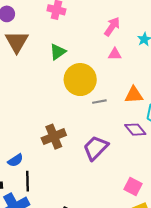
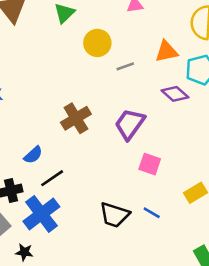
yellow circle: (80, 80) -> (97, 43), size x0.7
black line: (28, 181) -> (52, 178), turned 66
pink square: (133, 186) -> (150, 164), moved

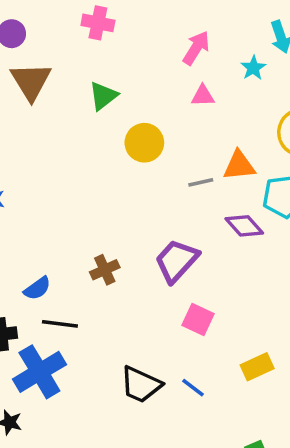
gray line: (125, 66) -> (201, 182), moved
brown cross: (76, 118) -> (105, 270), moved, size x0.7
black line: (52, 178) -> (60, 324), turned 35

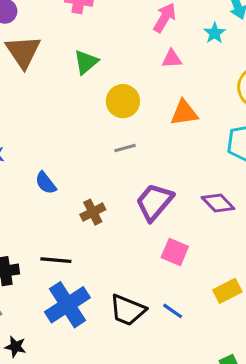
orange triangle: (239, 166) -> (184, 113), moved
gray line: (201, 182) -> (125, 148), moved
purple diamond: (244, 226) -> (218, 203), moved
blue semicircle: (37, 288) -> (46, 183), moved, turned 90
blue cross: (39, 372) -> (67, 305), moved

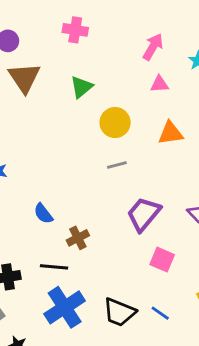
blue semicircle: (46, 183) -> (43, 214), moved
brown cross: (93, 212) -> (78, 238), moved

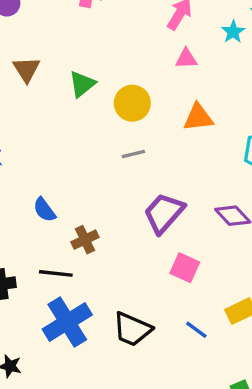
brown triangle: (24, 78) -> (26, 69), moved, size x0.7
green triangle: (81, 87) -> (82, 84), moved
blue line: (160, 313) -> (196, 330), moved

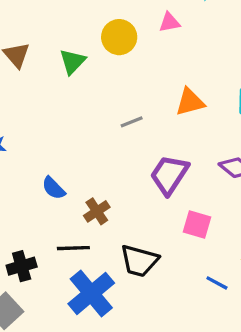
yellow circle: (132, 103) -> (119, 37), moved
orange triangle: (198, 117) -> (190, 102), moved
black trapezoid: (132, 329) -> (139, 261), moved

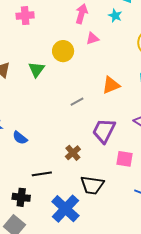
blue semicircle: (53, 188) -> (20, 138), moved
brown cross: (97, 211) -> (73, 153), moved
black line: (73, 248) -> (42, 174), moved
black cross: (22, 266) -> (21, 197), turned 30

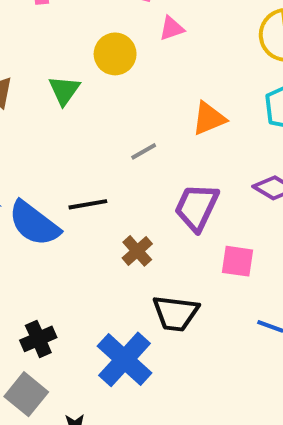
blue semicircle: (20, 138) -> (34, 223), size x1.8
black line: (42, 174) -> (88, 204), moved
black cross: (21, 197) -> (38, 339), turned -30

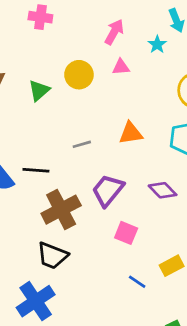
brown cross: (137, 251) -> (61, 210), size x1.8
black trapezoid: (176, 313) -> (52, 256), moved
blue cross: (125, 359) -> (36, 301), moved

